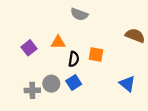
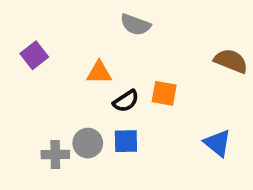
purple square: (29, 48) -> (34, 55), moved
black semicircle: (74, 59) -> (126, 101), turned 48
blue square: (74, 83) -> (126, 141), turned 32

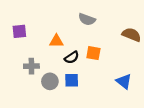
gray semicircle: (135, 25) -> (87, 19), moved
purple square: (34, 55) -> (19, 31), turned 32
gray cross: (55, 154) -> (31, 66), moved

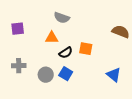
gray semicircle: (87, 19) -> (62, 18), moved
gray cross: (31, 66) -> (19, 66), moved
blue square: (72, 80) -> (66, 74), turned 32

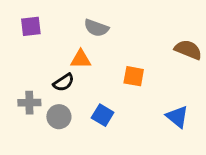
purple square: (18, 29) -> (31, 26), moved
black semicircle: (66, 53) -> (64, 82), moved
gray circle: (46, 75) -> (59, 117), moved

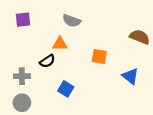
blue square: (103, 115) -> (66, 89), moved
gray circle: (59, 117) -> (22, 103), moved
blue triangle: (177, 117) -> (130, 76), moved

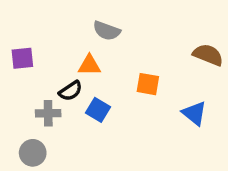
purple square: (23, 20) -> (22, 58), moved
gray cross: (22, 76) -> (48, 113), moved
blue square: (66, 89) -> (98, 110), moved

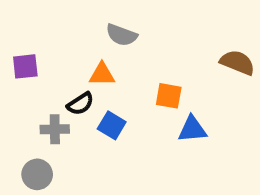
blue triangle: (194, 113) -> (192, 129), moved, turned -44

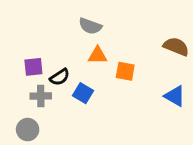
purple square: (25, 66) -> (33, 67), moved
orange triangle: (102, 74) -> (98, 55), moved
blue triangle: (192, 129) -> (175, 96), moved, turned 35

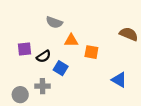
gray semicircle: (90, 26) -> (54, 22), moved
gray cross: (41, 96) -> (43, 86), moved
blue triangle: (175, 96) -> (119, 80), moved

